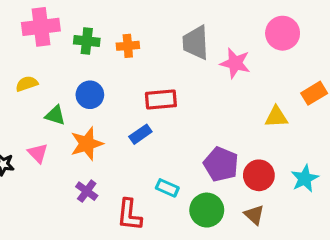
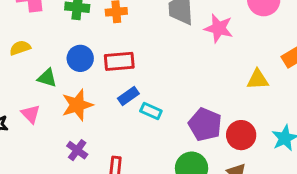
red rectangle: (161, 100) -> (119, 61), moved
cyan rectangle: (167, 188) -> (151, 111), moved

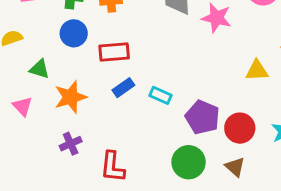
blue circle: (80, 58) -> (74, 33), moved
cyan rectangle: (151, 111) -> (161, 95), moved
purple cross: (77, 150) -> (71, 144), turned 30

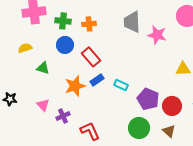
red rectangle: (114, 52) -> (91, 57), turned 54
orange star: (71, 97) -> (75, 86), moved
pink triangle: (22, 106) -> (43, 105), moved
red L-shape: (112, 167) -> (90, 131), turned 150

